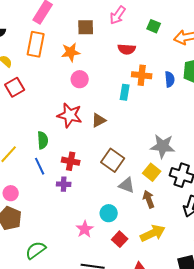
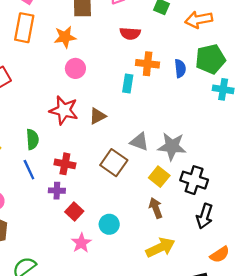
gray triangle: (127, 185) -> (139, 142), moved
red square: (120, 239) -> (74, 211), moved

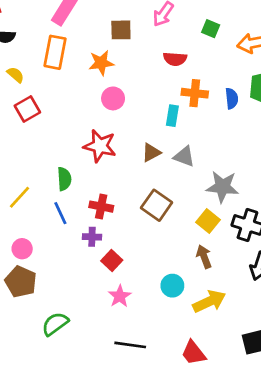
brown triangle: (98, 116) -> (151, 152), moved
gray triangle: (139, 142) -> (184, 156), moved
cyan circle: (109, 224) -> (172, 286), moved

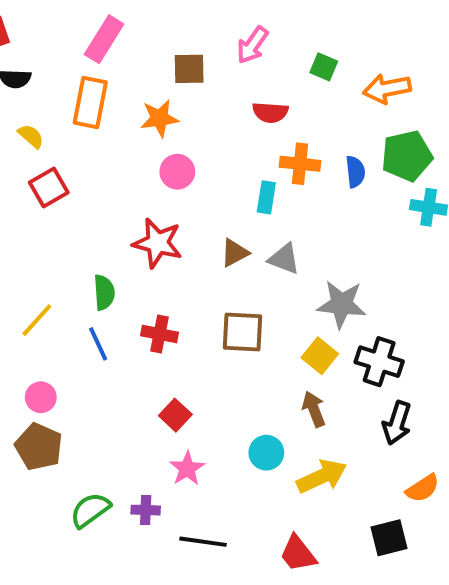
brown square: (157, 205) -> (243, 332), turned -32
purple cross: (92, 237) -> (146, 510), moved

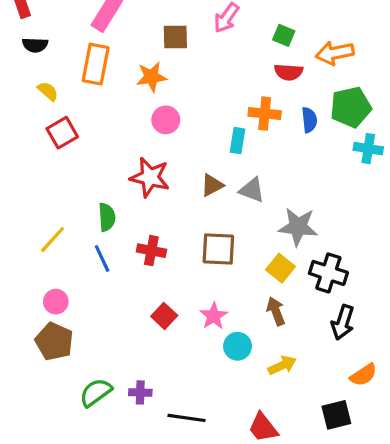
red semicircle: (270, 112) -> (289, 72), moved
pink star: (187, 468) -> (214, 316), moved
yellow arrow: (322, 476) -> (282, 365), size x0.7

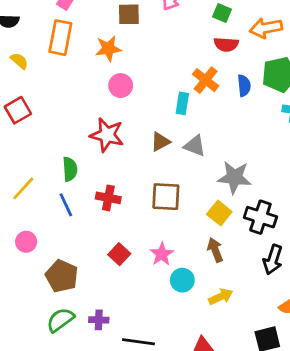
orange cross: (265, 114) -> (206, 80), turned 32
red square: (62, 133) -> (18, 110), moved
brown pentagon: (54, 341) -> (62, 276), moved

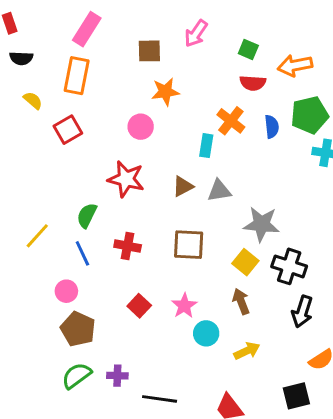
orange star: (108, 49) -> (165, 92), moved
red square: (18, 110) -> (68, 130), moved
gray triangle: (195, 146) -> (219, 191), turned -30
green semicircle: (70, 169) -> (87, 215), turned -150
pink circle: (26, 242) -> (66, 291), moved

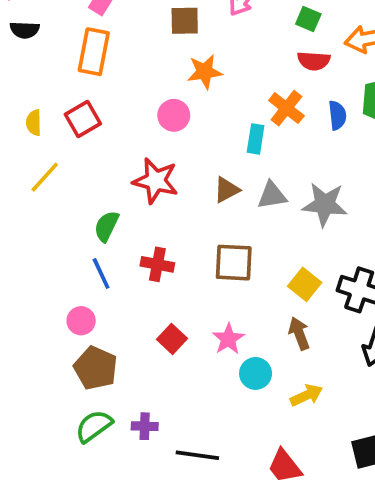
yellow semicircle: (33, 100) -> (34, 123), moved, turned -132
gray star: (261, 224) -> (325, 204), moved
yellow line: (37, 236) -> (45, 177), moved

